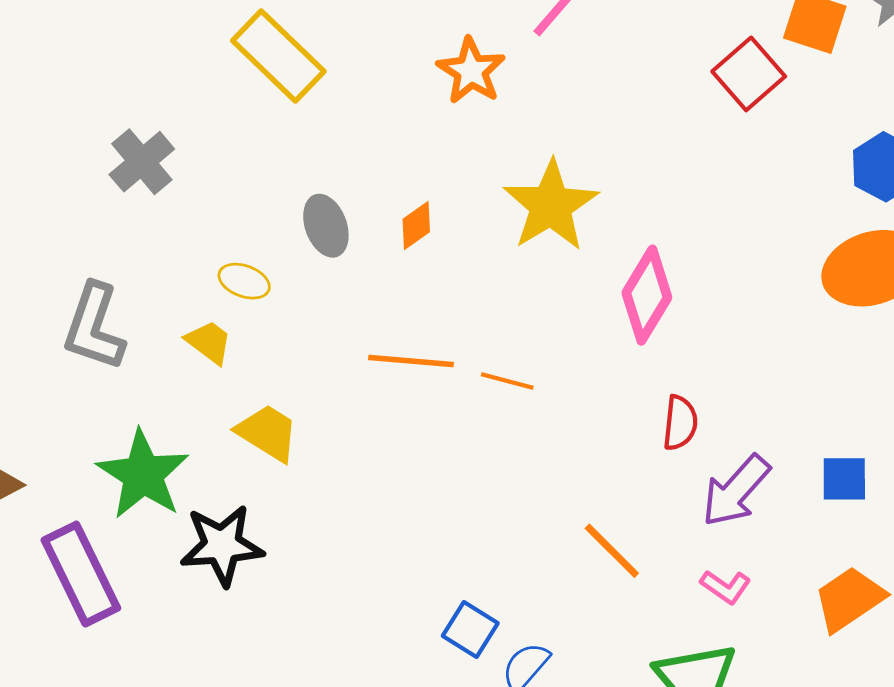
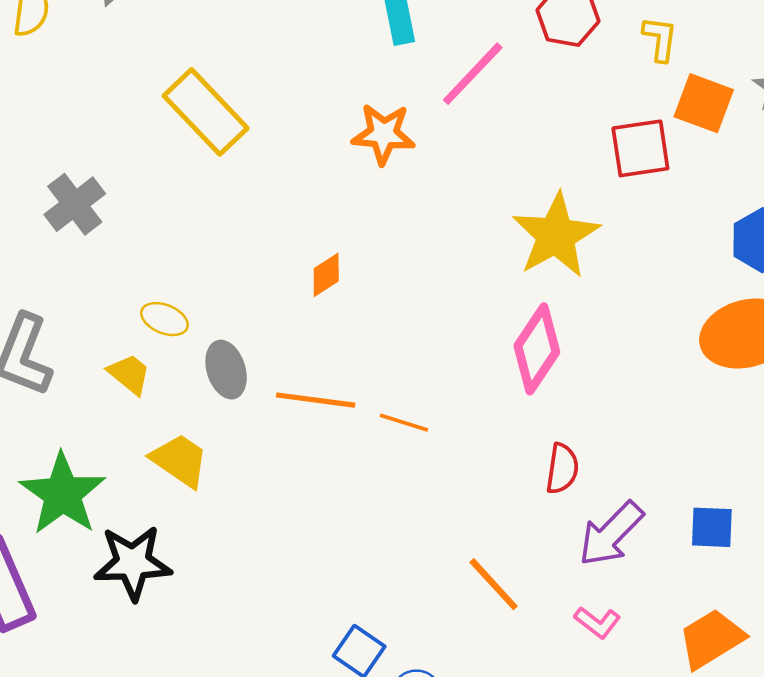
orange star: (471, 71) -> (383, 134), turned -30
red square: (749, 74) -> (640, 148), turned 30
yellow star: (551, 206) -> (556, 235), moved
gray ellipse: (326, 226) -> (226, 370), moved

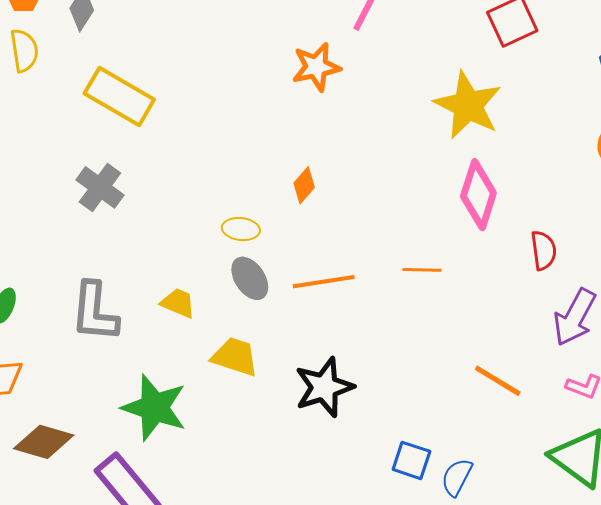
yellow rectangle: (206, 112) -> (119, 96), moved
yellow ellipse: (164, 319) -> (241, 229), moved
orange line: (404, 423) -> (422, 270), moved
red semicircle: (562, 469) -> (544, 250), moved
black star: (133, 563) -> (324, 387), moved

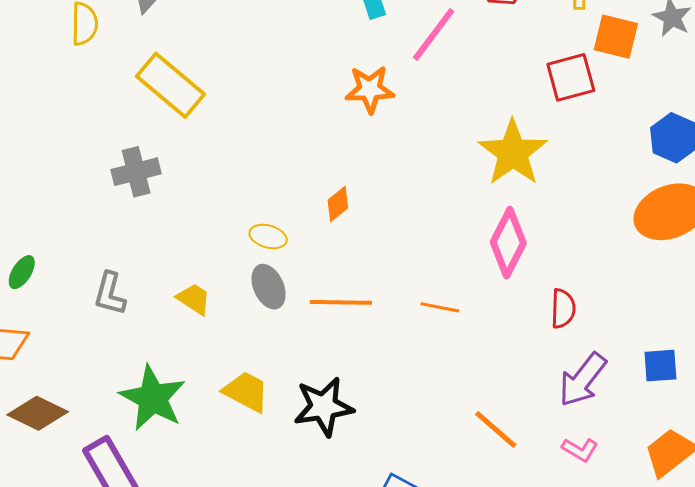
gray cross: (100, 187) -> (136, 172), turned 30
gray L-shape: (95, 312) -> (110, 294), size x0.7
yellow trapezoid: (235, 357) -> (246, 392), moved

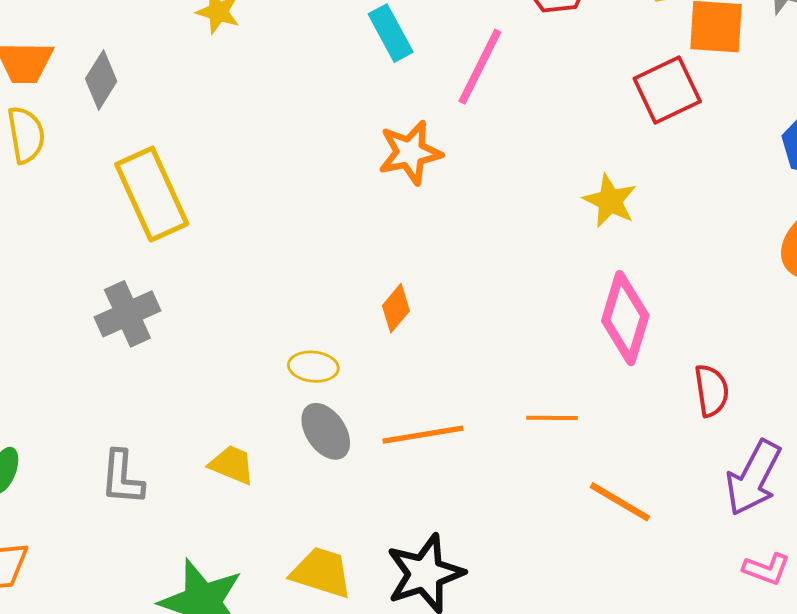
yellow rectangle: (170, 85) -> (152, 194), turned 36
yellow star: (513, 153) -> (610, 201), size x0.6
orange line: (496, 429) -> (620, 502), moved

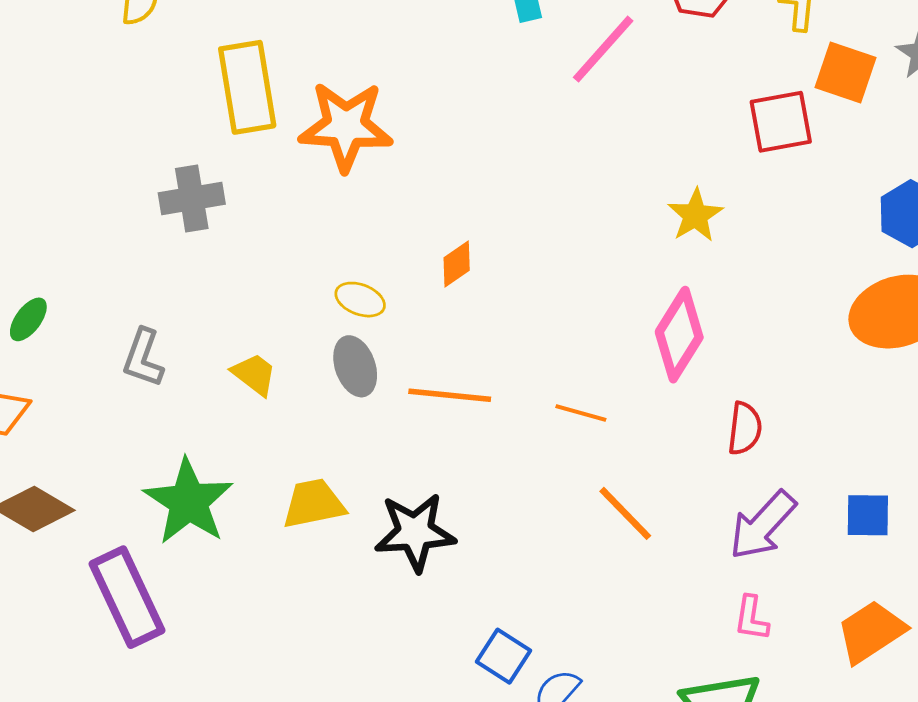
orange star: (410, 153) -> (346, 126), moved, size x1.4
pink L-shape: (767, 569) -> (751, 618), turned 63
yellow trapezoid: (321, 572) -> (314, 504), turned -44

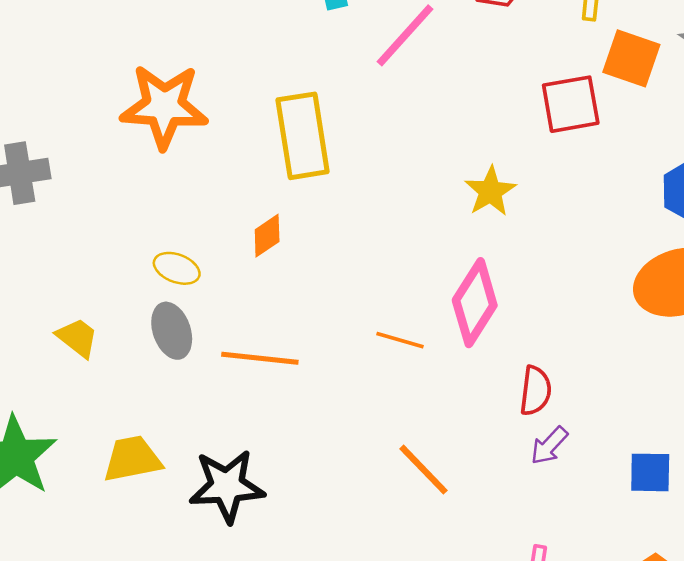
yellow rectangle: (247, 87) -> (303, 136), moved
orange line: (581, 413) -> (400, 340), moved
purple arrow: (763, 525) -> (549, 446), moved, size x0.6

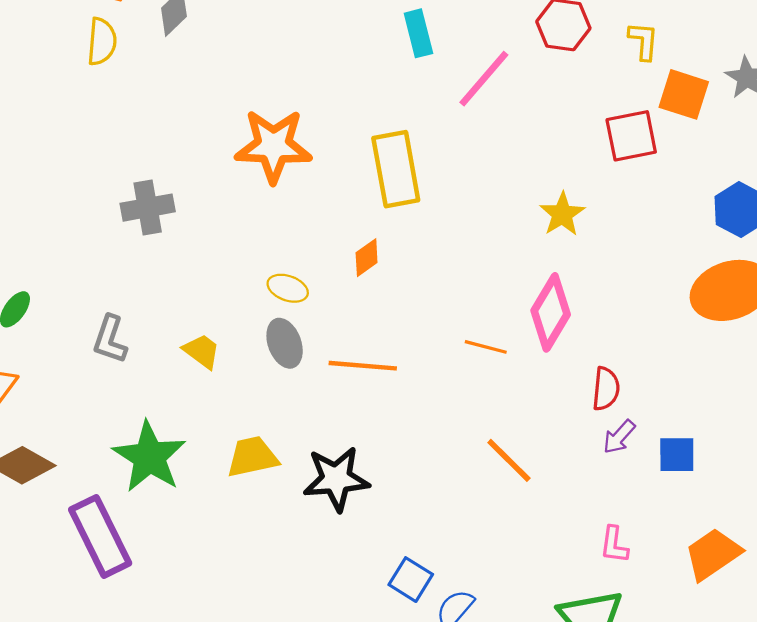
blue square: (650, 472) -> (677, 455), moved

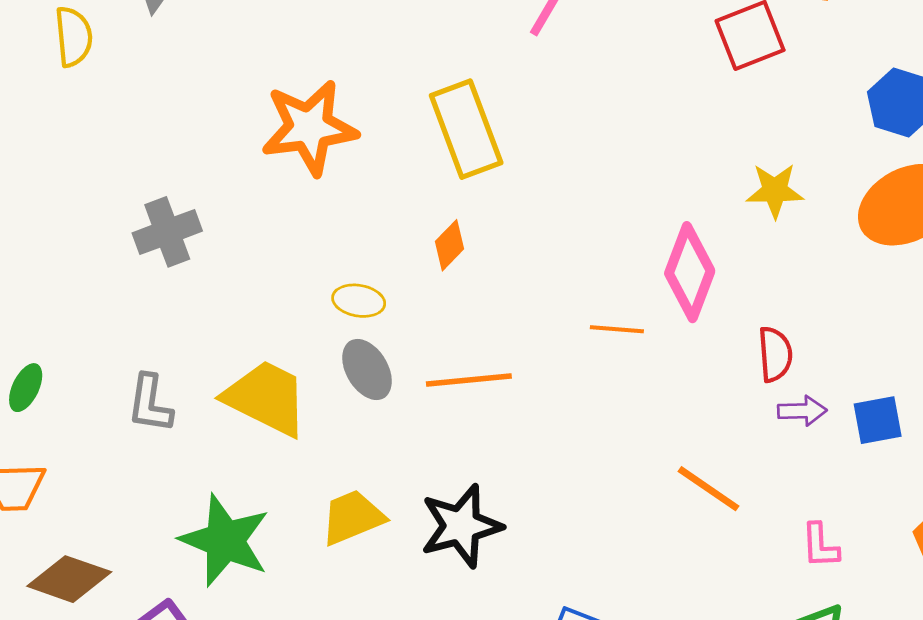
yellow star: (562, 214) -> (775, 191), moved, turned -30
yellow trapezoid: (202, 351) -> (266, 398), size x1.8
purple arrow: (619, 437) -> (802, 411), turned -123
orange line: (509, 460) -> (708, 489), moved

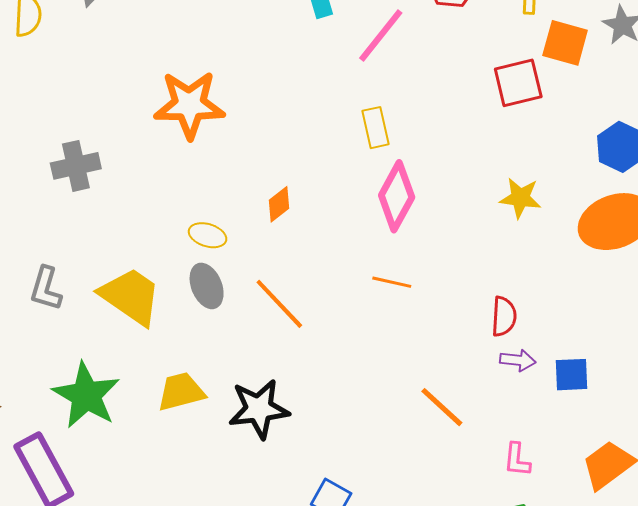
yellow rectangle: (466, 129) -> (376, 128), moved, size x0.6
pink diamond: (690, 272) -> (397, 196), moved
orange line: (469, 380) -> (279, 304), turned 44

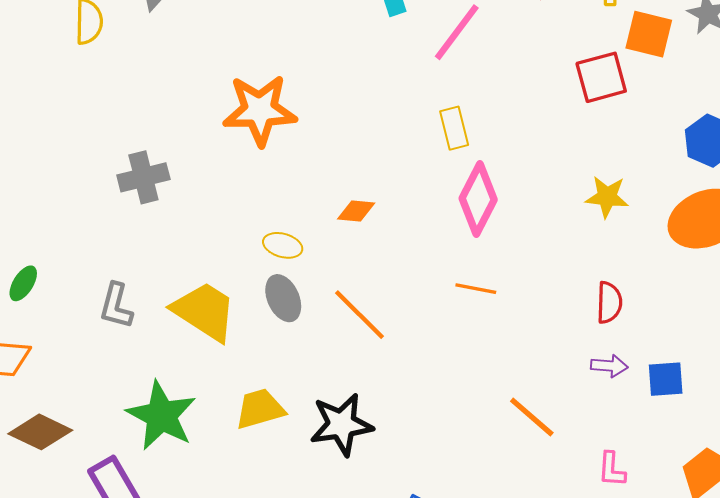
orange diamond: (279, 204) -> (356, 211), turned 45
red semicircle: (504, 316) -> (609, 303), moved

